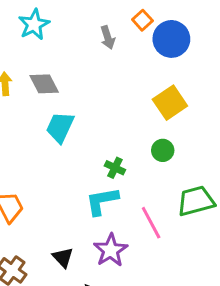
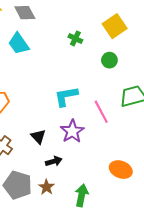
cyan trapezoid: (60, 127) -> (19, 44), moved, turned -60
green cross: (115, 168) -> (75, 38), moved

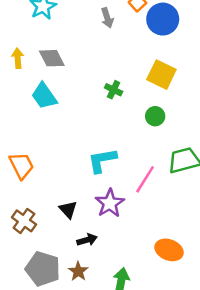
yellow square: (115, 26) -> (161, 75), turned -30
pink line: (101, 112) -> (145, 179), turned 60

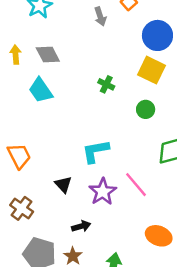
blue circle: (163, 19) -> (157, 35), moved
pink line: (145, 179) -> (136, 185), moved, turned -72
black triangle: (68, 210) -> (63, 185), moved

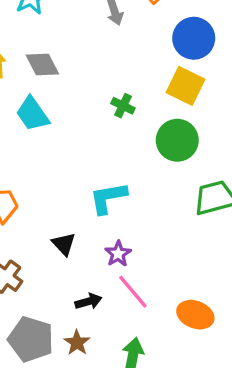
green circle: (146, 109) -> (177, 140), size x1.6
pink line: (136, 185) -> (133, 292), moved
purple star: (103, 192) -> (118, 254), size x0.7

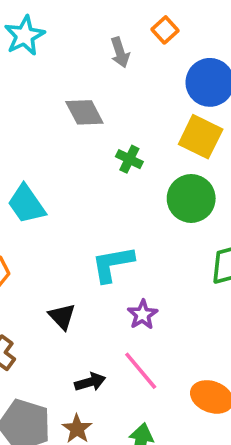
gray diamond: (42, 65) -> (84, 112), moved
cyan trapezoid: (32, 114) -> (26, 204), moved
purple star: (118, 254) -> (143, 315), moved

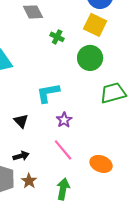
black arrow: (90, 382) -> (21, 156), moved

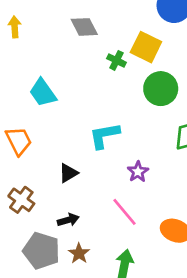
yellow square: (95, 25) -> (146, 47), moved
purple star: (64, 120) -> (138, 172), moved
black triangle: (21, 121) -> (68, 173), turned 42

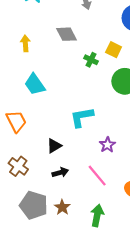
yellow arrow: (15, 27) -> (25, 43), moved
yellow square: (146, 47) -> (114, 50), size x0.7
black arrow: (68, 220) -> (60, 172), moved

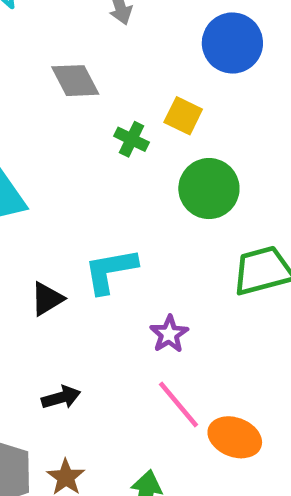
black triangle: (54, 146) -> (47, 299), moved
pink line: (97, 176) -> (178, 404), moved

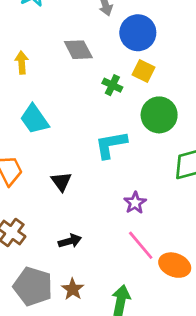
blue circle: (232, 43) -> (138, 33), moved
cyan L-shape: (110, 271) -> (111, 145), moved
black triangle: (47, 299) -> (61, 182), turned -35

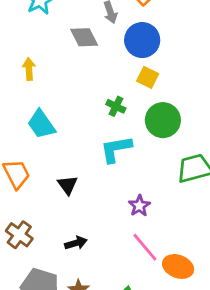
gray diamond: (78, 50) -> (84, 37), moved
green cross: (112, 85) -> (116, 106), moved

